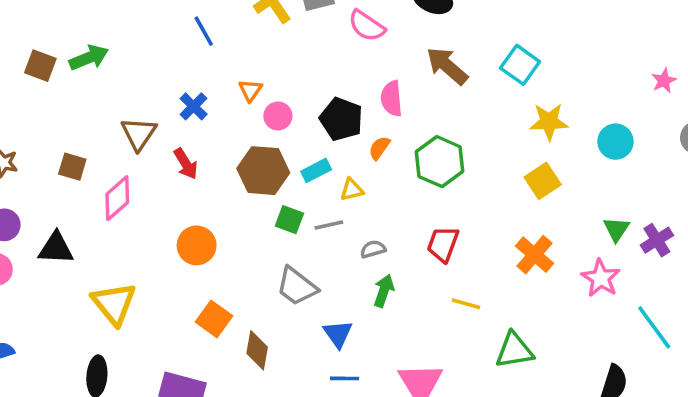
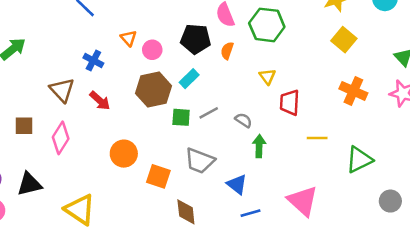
green hexagon: (440, 162) -> (267, 25), moved
yellow triangle: (352, 190) -> (267, 76), moved, turned -36
gray semicircle: (373, 249) -> (243, 120), turned 66
orange square: (214, 319) -> (158, 176), moved

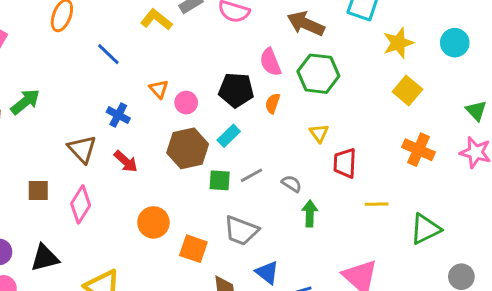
blue triangle: (237, 184) -> (267, 272), moved

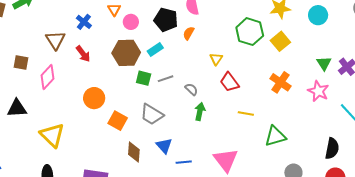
green hexagon: (318, 74) -> (250, 32), moved
red trapezoid: (345, 163) -> (230, 82), turned -50

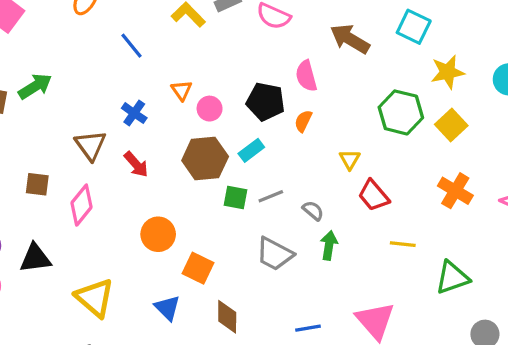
gray trapezoid: (152, 114) -> (275, 254), moved
blue triangle: (164, 146) -> (167, 308), moved

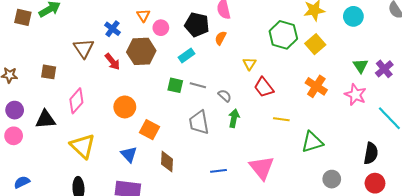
brown hexagon: (205, 159) -> (141, 51), moved
gray line: (271, 196) -> (198, 85), turned 35
pink diamond: (81, 205) -> (76, 101), moved
gray trapezoid: (275, 254) -> (199, 122), turned 50

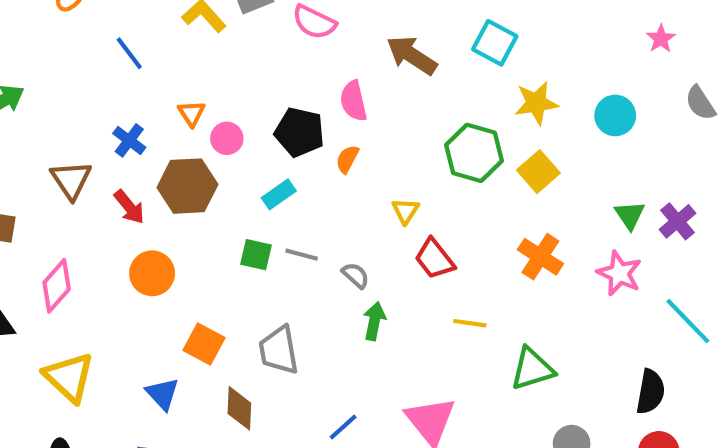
orange circle: (125, 107) -> (152, 273), moved
gray trapezoid: (199, 122) -> (279, 350), moved
blue line: (218, 171) -> (343, 427), turned -35

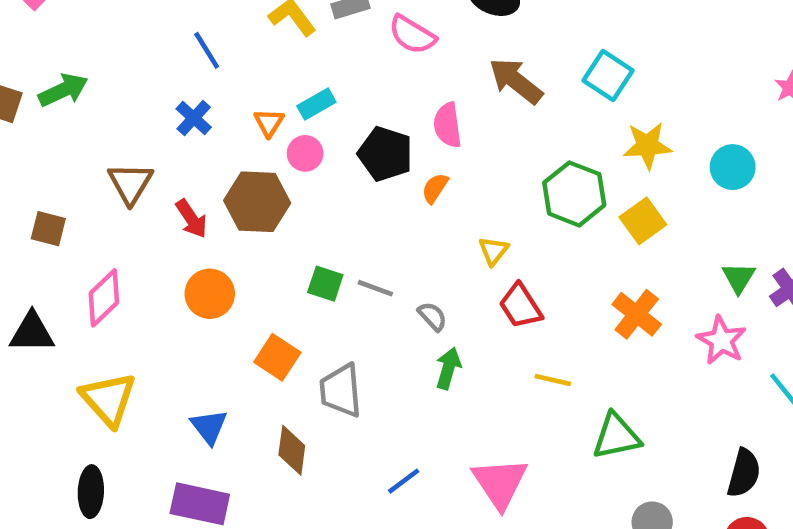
blue cross: (129, 140) -> (194, 118), moved
cyan rectangle: (279, 194) -> (316, 104), moved
orange square: (204, 344) -> (277, 357), moved

